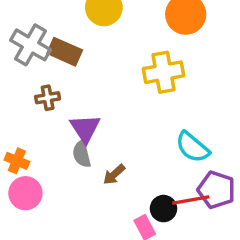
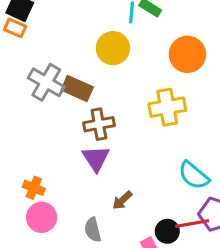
brown cross: (48, 98) -> (99, 124), moved, size x1.4
gray semicircle: (82, 154) -> (93, 230), moved

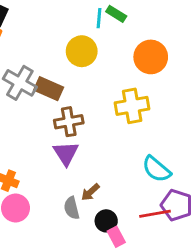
gray semicircle: (93, 230) -> (72, 208), moved
black circle: (167, 231) -> (106, 221), moved

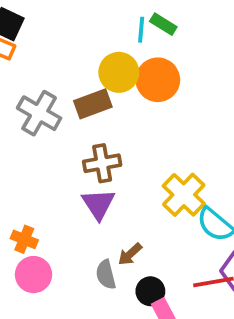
orange circle: (151, 57) -> (158, 80), moved
brown rectangle: (49, 89) -> (93, 104), moved, turned -44
yellow cross: (132, 106) -> (184, 195), moved, turned -36

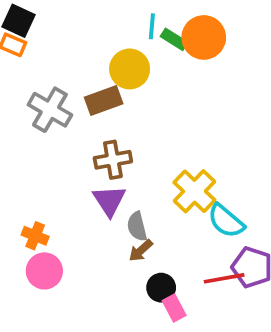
green rectangle: (163, 24) -> (174, 39), moved
orange circle: (158, 80) -> (204, 37), moved
gray semicircle: (106, 275) -> (137, 226), moved

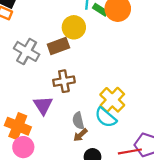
purple triangle: (109, 201) -> (43, 105), moved
cyan semicircle: (226, 221) -> (106, 117), moved
orange cross: (35, 236) -> (18, 126), size x1.6

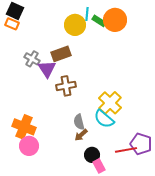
yellow circle: (74, 27) -> (75, 25), moved
gray cross: (27, 51) -> (32, 59), size x0.7
purple triangle: (43, 105) -> (47, 69), moved

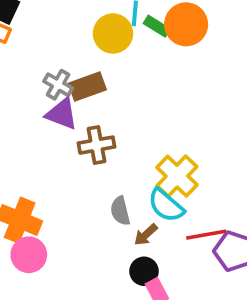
gray cross: (32, 59) -> (58, 85), moved
purple triangle: (47, 69) -> (62, 114), turned -36
brown arrow: (81, 135) -> (146, 235), moved
red line: (126, 150) -> (206, 235), moved

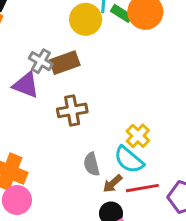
purple triangle: (62, 114) -> (26, 85), moved
yellow cross: (177, 176) -> (138, 136), size x0.7
red line: (206, 235) -> (142, 188), moved

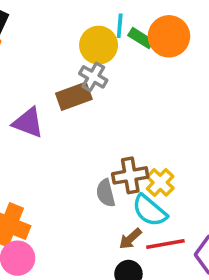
gray cross: (41, 61) -> (93, 77), moved
brown cross: (72, 110) -> (130, 175), moved
gray semicircle: (92, 164) -> (106, 193), moved

